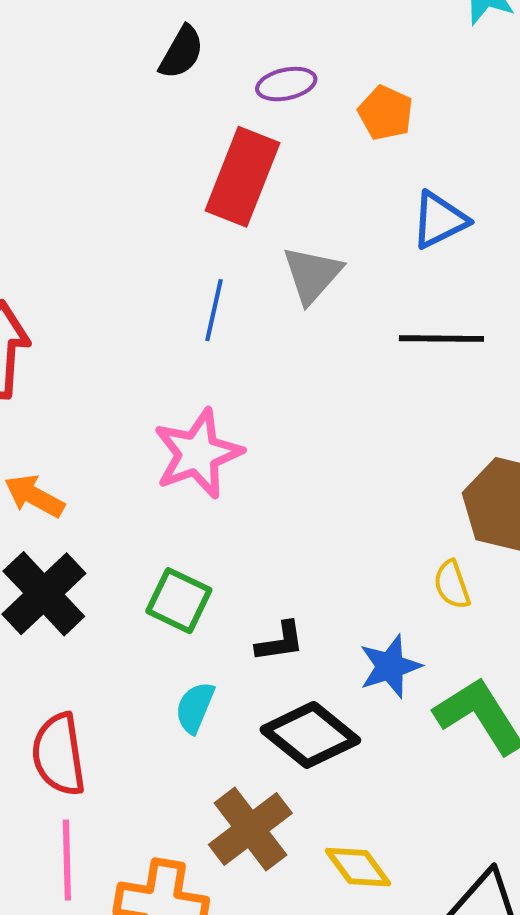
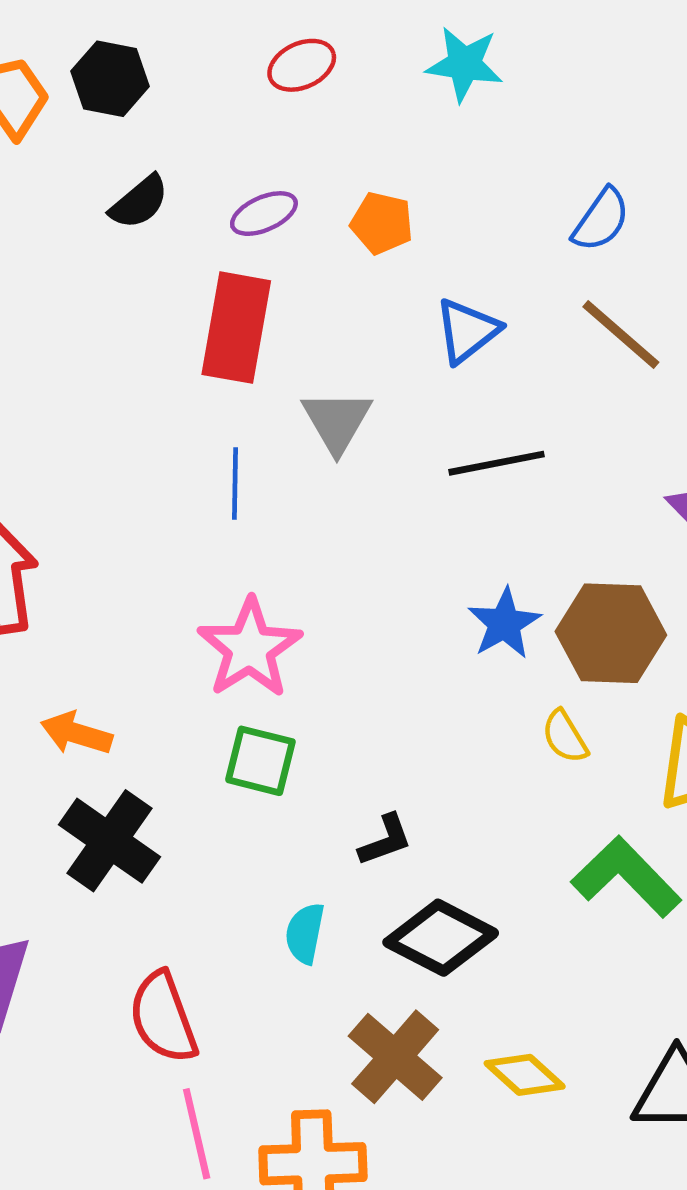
black semicircle: (181, 52) -> (139, 202), turned 32
green square: (179, 601) -> (260, 761), moved
blue star: (390, 666) -> (504, 623), moved

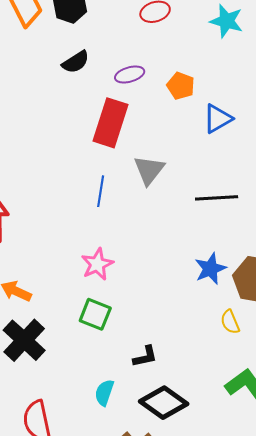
blue triangle: (467, 331) -> (218, 119), moved
pink star: (250, 648) -> (97, 264), size x0.7

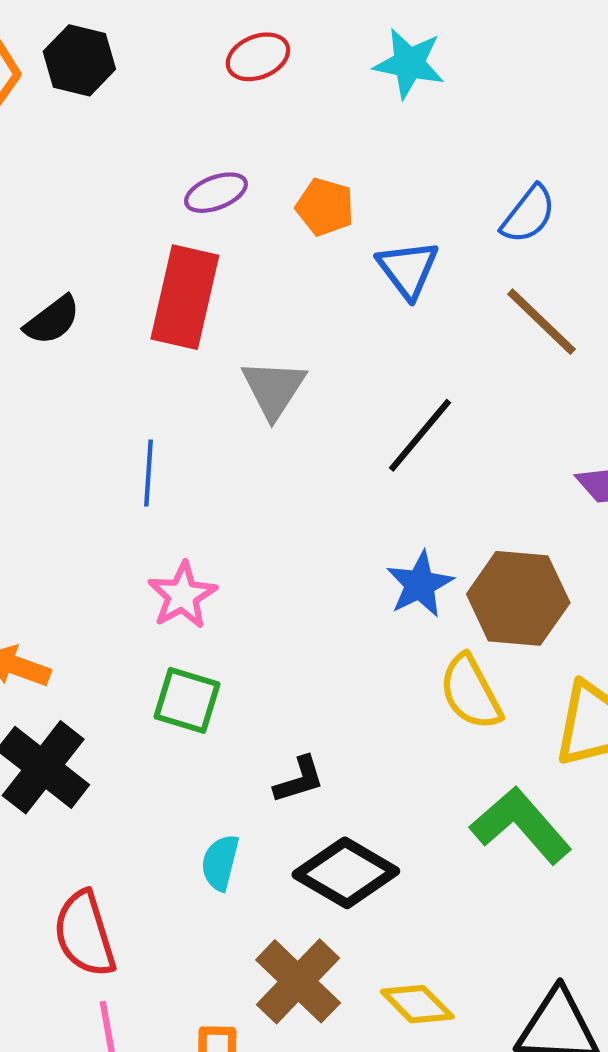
black semicircle: (76, 62) -> (52, 320), moved
blue triangle: (218, 119) -> (408, 269), turned -32
blue line: (101, 191) -> (149, 473), moved
black line: (217, 198) -> (420, 435), turned -42
yellow semicircle: (230, 322) -> (471, 692), size x1.5

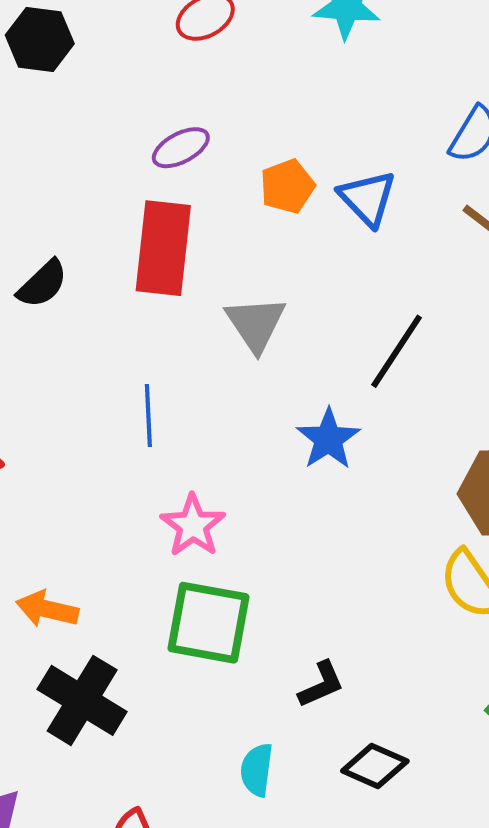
orange pentagon: (325, 207) -> (287, 186), moved, turned -30
blue star: (420, 584) -> (328, 439), moved
green square: (187, 700) -> (208, 623), size x1.4
black diamond: (346, 873) -> (375, 766), size x0.7

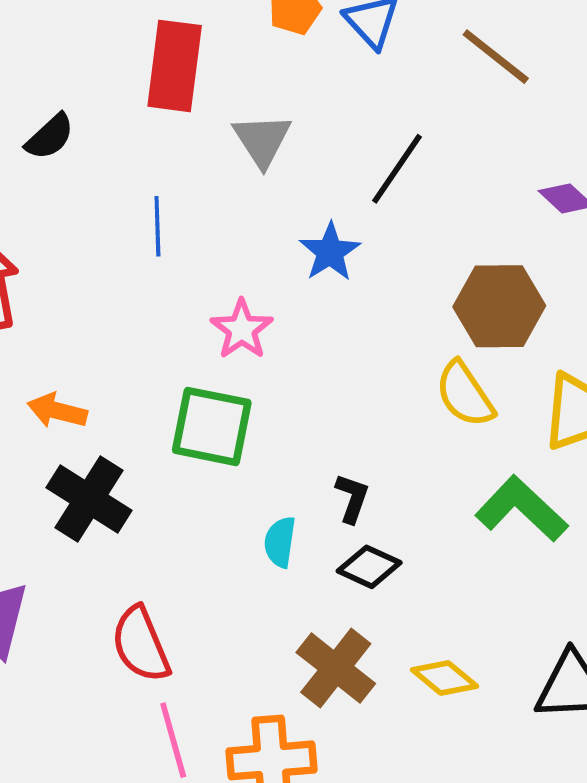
black semicircle: (42, 284) -> (50, 137), moved
pink star: (193, 526) -> (242, 329), moved
black L-shape: (321, 684) -> (352, 498), moved, turned -48
cyan semicircle: (257, 770) -> (280, 542), moved

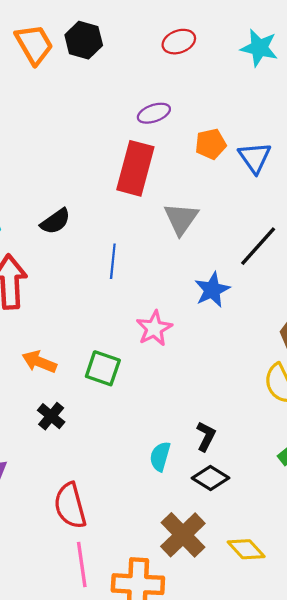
black semicircle: (50, 137) -> (55, 221), moved
green square: (212, 426) -> (103, 368), moved, size x0.7
black cross: (89, 499) -> (51, 416), size x0.6

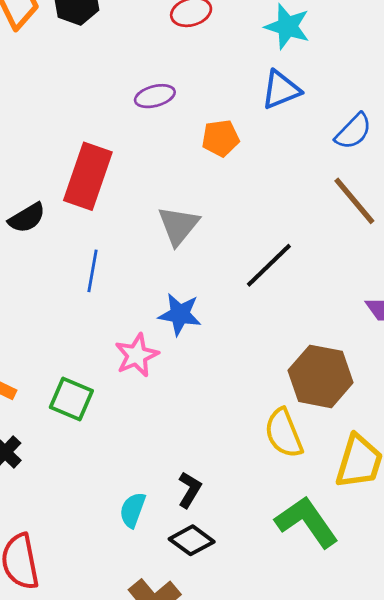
blue triangle: (255, 157) -> (281, 90), moved, turned 39
red rectangle: (135, 168) -> (88, 176), moved
blue star: (212, 290) -> (180, 314), moved, turned 30

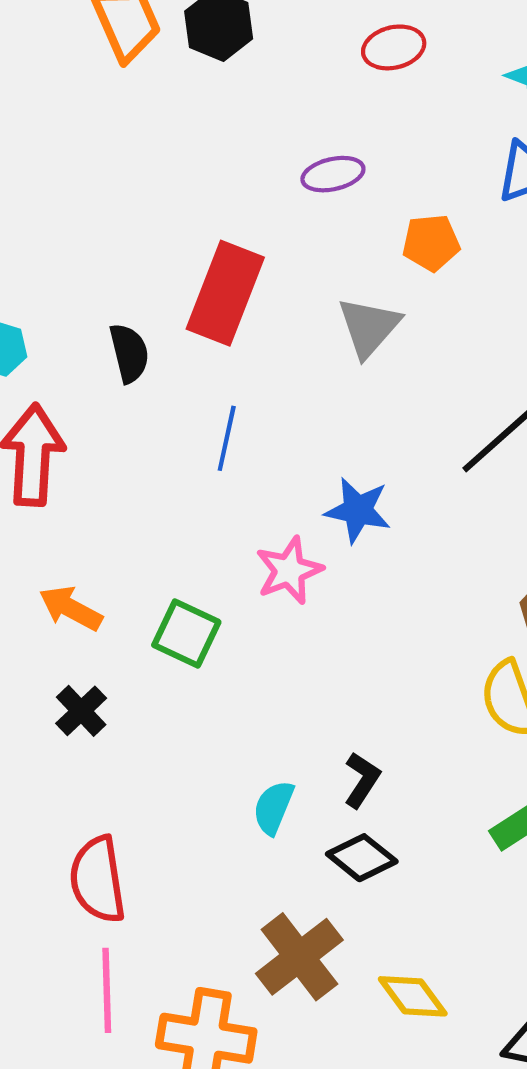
black semicircle: (27, 218) -> (129, 353), turned -75
gray triangle: (178, 226) -> (369, 327), moved

